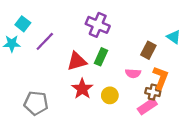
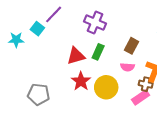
cyan square: (23, 24) -> (37, 29), moved
purple line: (45, 41) -> (54, 14), moved
brown rectangle: (148, 50) -> (131, 46), moved
yellow circle: (110, 95) -> (106, 87), size x1.5

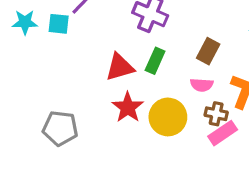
cyan square: (37, 29) -> (59, 24), turned -32
cyan star: (16, 40) -> (25, 22), moved
brown cross: (146, 84) -> (216, 114), moved

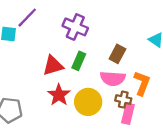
pink semicircle: (202, 85) -> (113, 78), size x1.5
pink rectangle: (223, 133) -> (128, 114), turned -42

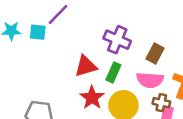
purple cross: (75, 27) -> (117, 40), moved
green rectangle: (79, 61) -> (113, 72), moved

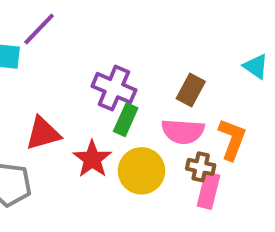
purple cross: (117, 40) -> (114, 88), moved
red triangle: (86, 66) -> (43, 133), moved

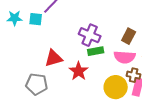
green rectangle: (126, 120) -> (96, 51), turned 56
yellow circle: (142, 171) -> (116, 87), moved

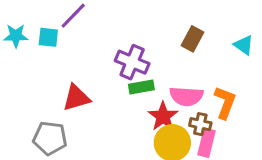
brown rectangle: (129, 36) -> (193, 39), moved
red star: (79, 71) -> (163, 116), moved

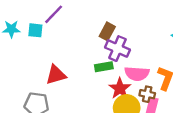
brown rectangle: (193, 39) -> (107, 31), moved
purple cross: (132, 62) -> (117, 49), moved

